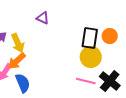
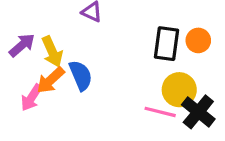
yellow circle: (91, 57) -> (179, 90), moved
blue semicircle: (23, 83) -> (81, 75), moved

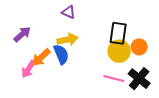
orange circle: (198, 40) -> (139, 47), moved
yellow arrow: (52, 52) -> (67, 40), moved, turned -78
yellow circle: (179, 90) -> (119, 51), moved

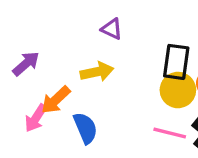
purple triangle: (69, 12) -> (112, 29), moved
blue semicircle: (61, 54) -> (85, 128), moved

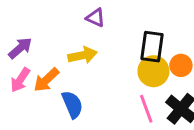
pink arrow: (36, 118) -> (20, 80), moved
pink line: (170, 133) -> (146, 109), turned 56

